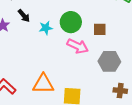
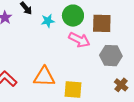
brown square: (100, 29) -> (102, 23), size x1.5
brown cross: (120, 91) -> (121, 85), turned 32

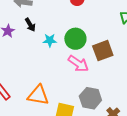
brown square: (102, 23) -> (103, 51), turned -30
gray hexagon: (111, 56) -> (90, 98), moved

